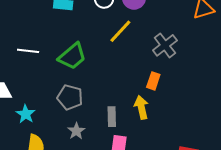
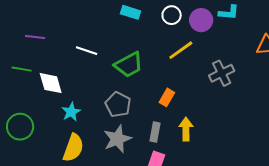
orange rectangle: (153, 81) -> (167, 97), moved
gray star: (76, 131) -> (117, 139), size x1.6

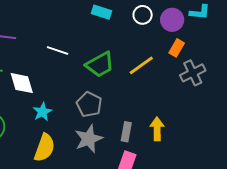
yellow line: (181, 50) -> (141, 65), moved
orange rectangle: (167, 97) -> (177, 48), moved

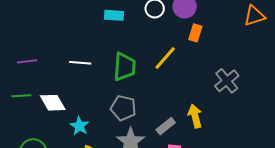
green trapezoid: (100, 65) -> (125, 67), turned -44
gray cross: (193, 73) -> (227, 81), moved
gray rectangle: (126, 132) -> (166, 126), turned 54

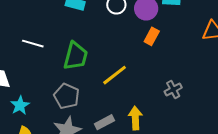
yellow line: (165, 58) -> (115, 75), moved
gray cross: (227, 81) -> (173, 90), size x0.7

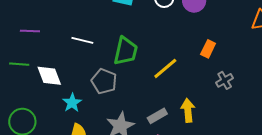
orange rectangle: (152, 36) -> (208, 49), moved
gray pentagon: (67, 96) -> (104, 81), moved

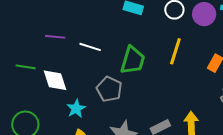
purple line: (30, 31) -> (55, 37), moved
yellow line: (165, 68) -> (175, 51), moved, turned -36

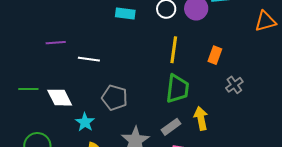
purple line: (55, 37) -> (56, 43), moved
green trapezoid: (133, 60) -> (177, 89), moved

